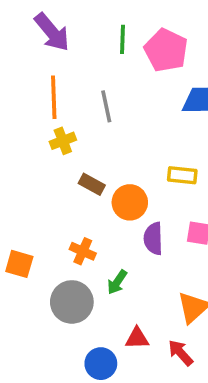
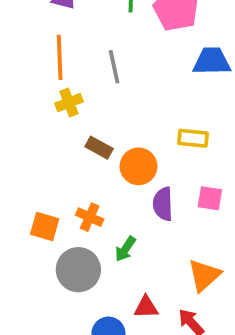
orange square: (19, 264) -> (45, 226), moved

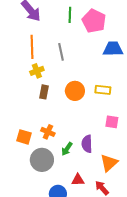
brown rectangle: (99, 148) -> (44, 92), moved, turned 72
orange circle: (139, 166) -> (75, 91), moved
purple semicircle: (163, 204) -> (87, 144), moved

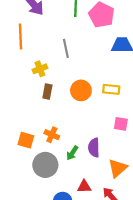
orange line: (32, 47) -> (21, 36), moved

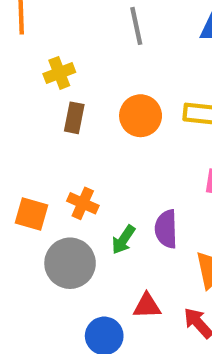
gray line: (66, 48) -> (136, 26), moved

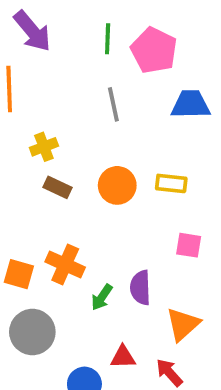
brown rectangle: (74, 118) -> (57, 187), turned -76
orange cross: (83, 203) -> (65, 264), size x1.4
gray circle: (70, 263) -> (32, 332), moved

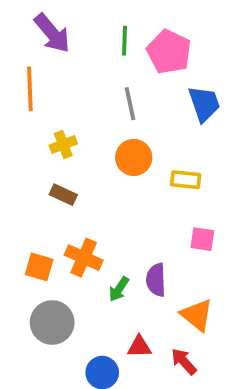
blue trapezoid: (191, 104) -> (204, 104), turned 72
orange circle: (117, 185) -> (134, 157), moved
brown rectangle: (57, 187) -> (63, 195), moved
orange triangle: (183, 324) -> (197, 315), turned -39

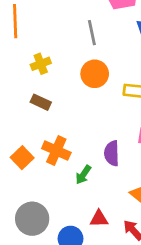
orange square: (39, 267) -> (22, 158), turned 30
purple semicircle: (156, 280) -> (112, 153), moved
gray circle: (52, 322) -> (32, 219), moved

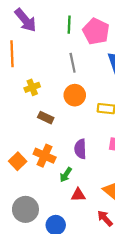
brown rectangle: (41, 102) -> (46, 118), moved
purple semicircle: (112, 153) -> (80, 149), moved
red triangle: (99, 219) -> (78, 195), moved

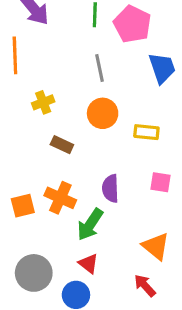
orange square: (18, 161) -> (23, 206), turned 30
green arrow: (66, 175) -> (90, 224), size x1.5
red triangle: (78, 195) -> (89, 264), moved, turned 40

